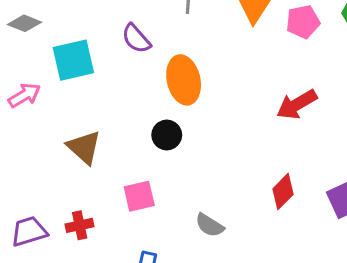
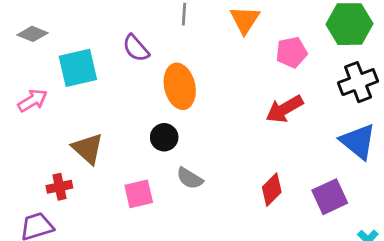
pink pentagon: (303, 22) -> (292, 52), moved
red cross: (80, 225) -> (59, 187), moved
gray semicircle: (210, 225) -> (190, 178), moved

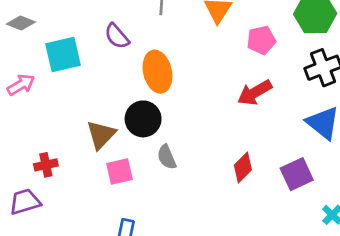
black circle: (164, 137) -> (143, 119), size x1.4
brown triangle: (88, 149) -> (101, 135), moved, turned 32
gray semicircle: (190, 178) -> (167, 157), turned 35

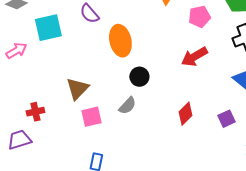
black circle: (143, 119) -> (139, 77), moved, size x0.7
gray semicircle: (167, 157) -> (127, 106), turned -114
purple square: (297, 174) -> (226, 119), size x0.7

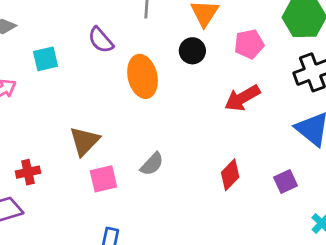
cyan square: (48, 28) -> (45, 59), size x0.7
black circle: (139, 77) -> (192, 51), moved

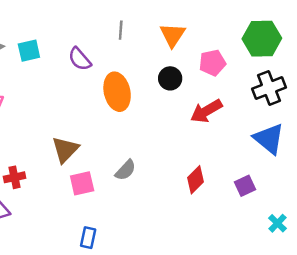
black circle: (192, 51) -> (170, 78), moved
cyan square: (45, 59) -> (29, 51), moved

